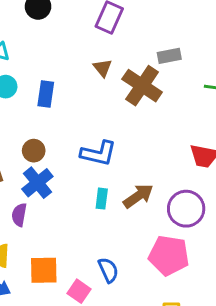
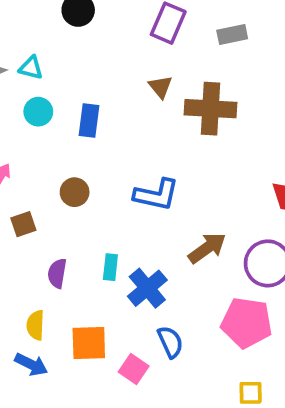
gray rectangle: (169, 56) -> (232, 35), moved
brown cross: (142, 86) -> (210, 109), turned -30
blue cross: (37, 183) -> (147, 288), moved
cyan rectangle: (102, 199) -> (110, 267), moved

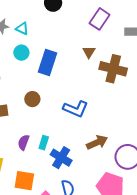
blue rectangle: (89, 120) -> (47, 63), size x1.4
purple semicircle: (57, 273) -> (24, 142), moved
blue cross: (147, 288) -> (61, 158), turned -30

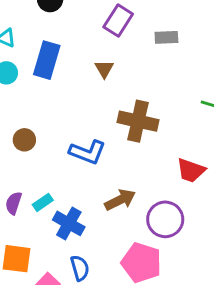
blue rectangle: (47, 63) -> (47, 60), moved
brown cross: (113, 69) -> (138, 121), moved
cyan rectangle: (44, 143) -> (43, 202), turned 40

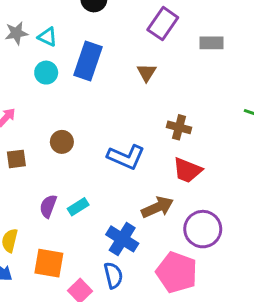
brown cross: (138, 121) -> (179, 127), size x0.6
red trapezoid: (191, 170) -> (187, 170), moved
blue cross: (69, 223) -> (122, 239), moved

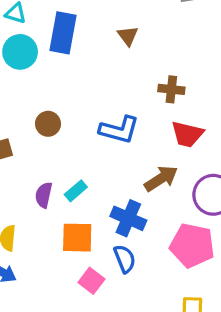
cyan circle: (46, 73) -> (20, 52), size x1.4
orange square: (49, 263) -> (77, 238), moved

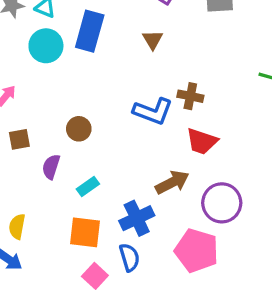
brown circle: (48, 124) -> (79, 129), moved
blue L-shape: (119, 130) -> (153, 111), moved
purple semicircle: (44, 195) -> (51, 167), moved
blue cross: (128, 218) -> (137, 218), turned 36

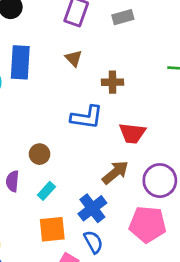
brown cross: (190, 96) -> (112, 82), moved
brown circle: (79, 129) -> (40, 154), moved

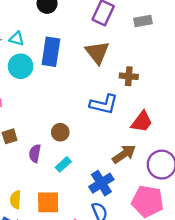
brown triangle: (74, 58) -> (97, 53), size x1.6
red trapezoid: (132, 133) -> (142, 122), turned -65
orange square: (52, 229) -> (48, 202), moved

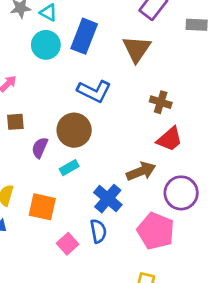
brown cross: (129, 76) -> (161, 102), moved
blue L-shape: (104, 104) -> (94, 91), moved
brown circle: (60, 132) -> (74, 130), size x1.6
blue cross: (101, 183) -> (108, 199), turned -30

